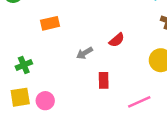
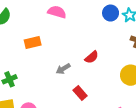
red rectangle: (104, 80) -> (80, 93), turned -40

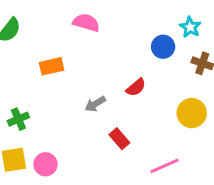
blue circle: (111, 13) -> (163, 47), moved

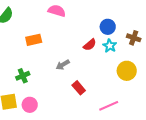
cyan star: (190, 27) -> (110, 46), moved
red semicircle: (136, 87) -> (90, 45), moved
green cross: (18, 119) -> (23, 76), moved

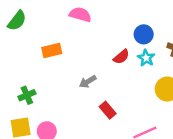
green cross: (23, 76) -> (27, 95), moved

